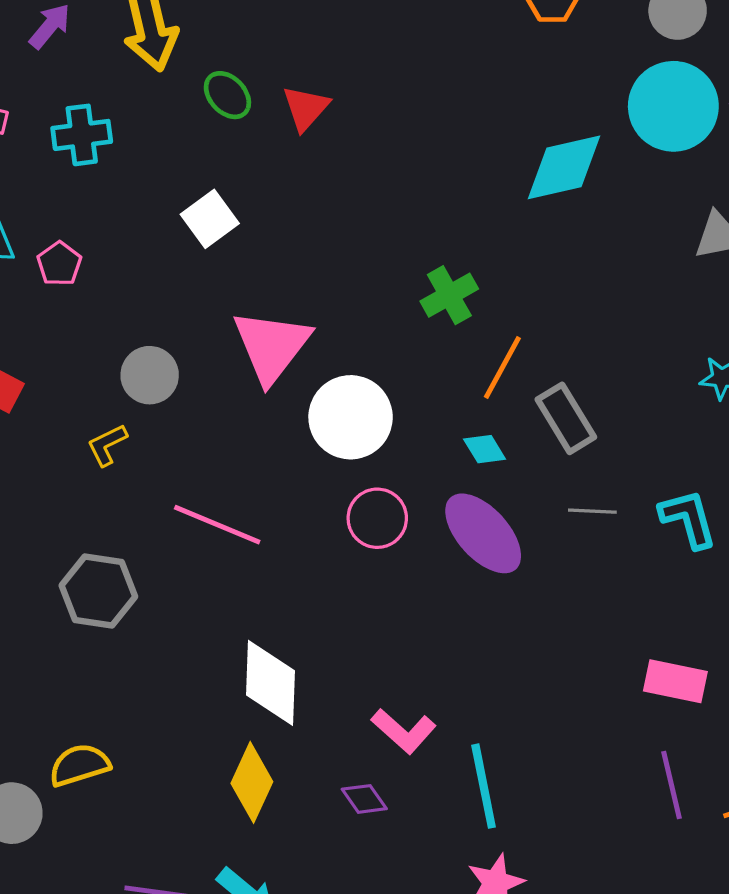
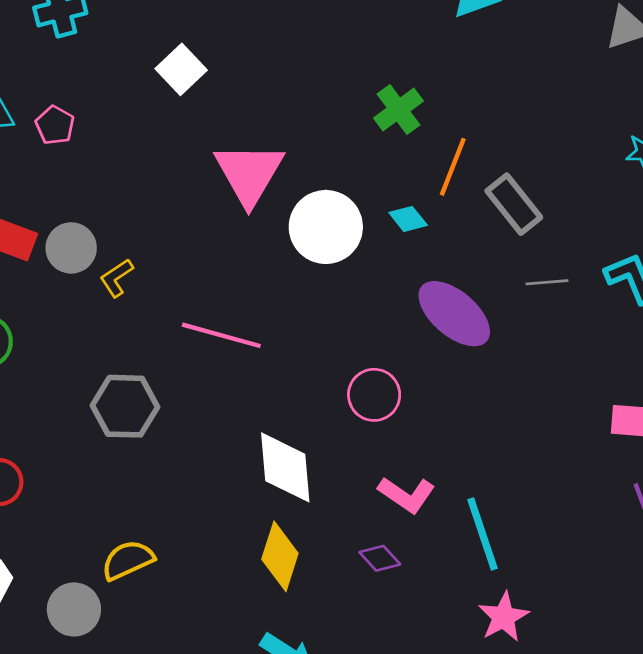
gray circle: (150, 375) -> (71, 248), moved
cyan diamond: (485, 449) -> (408, 219), moved
pink circle: (377, 518) -> (374, 395), moved

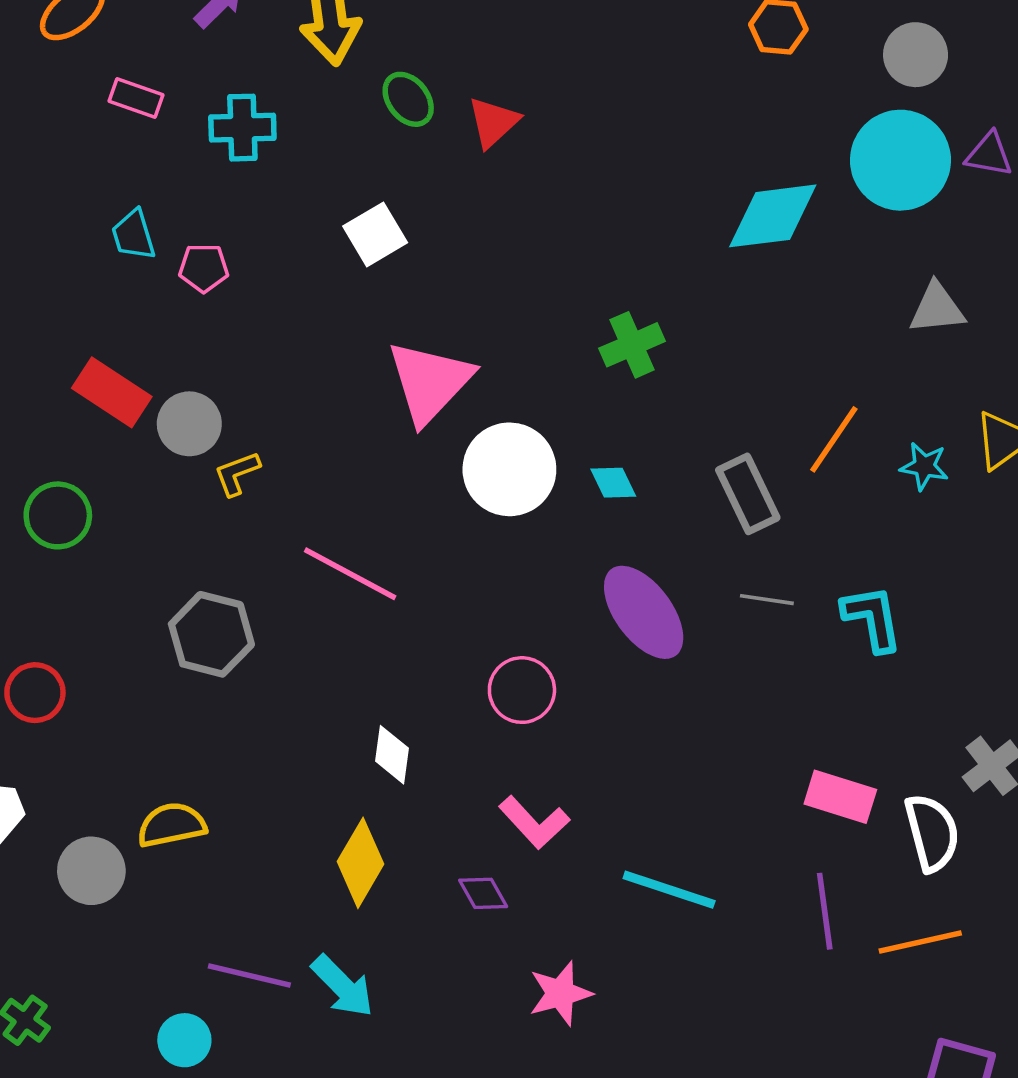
pink pentagon: (55, 125) -> (204, 268), turned 30
orange line: (453, 167) -> (834, 439), moved
white diamond: (285, 467) -> (392, 755), size x0.6
cyan line: (482, 534) -> (669, 890), moved, turned -66
pink star: (504, 617) -> (560, 993), moved

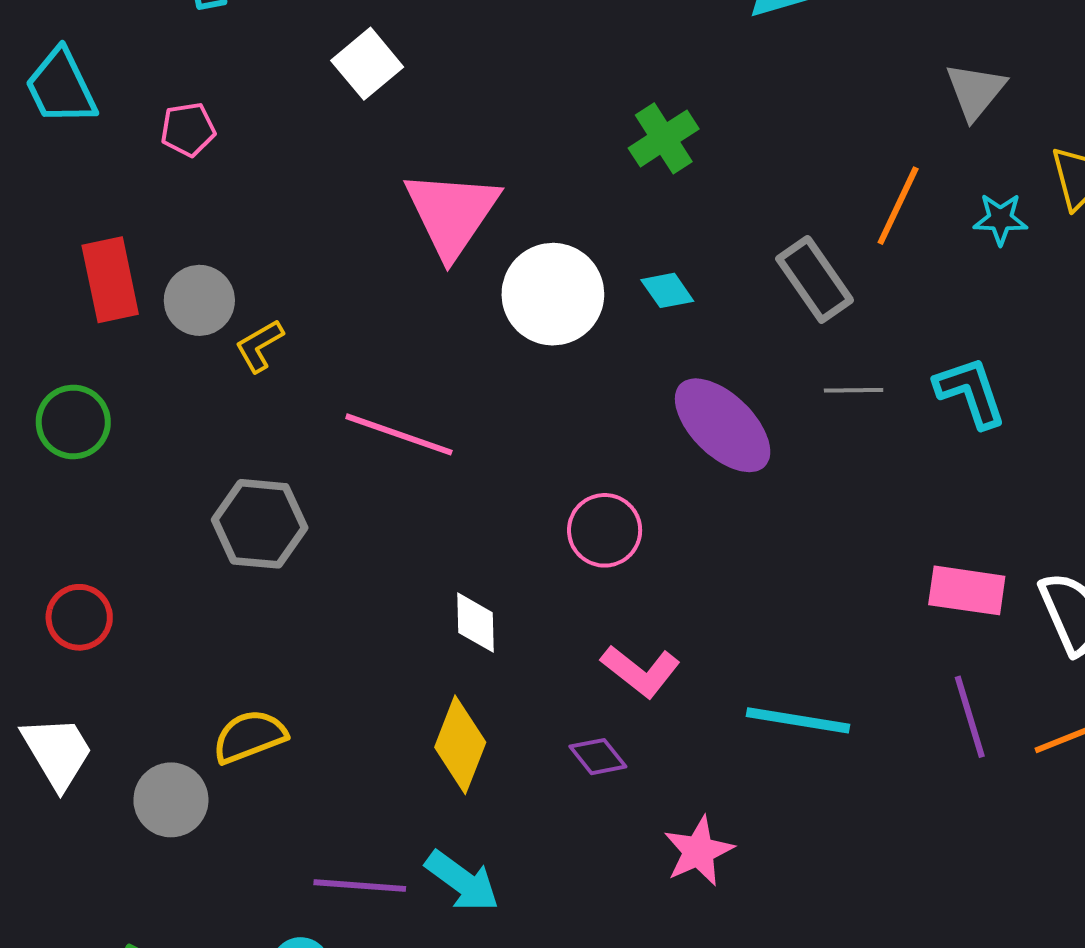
cyan trapezoid: (133, 235) -> (61, 87), moved, size x1.4
gray triangle: (937, 308) -> (975, 91), moved, turned -36
red rectangle: (112, 392) -> (110, 280), turned 54

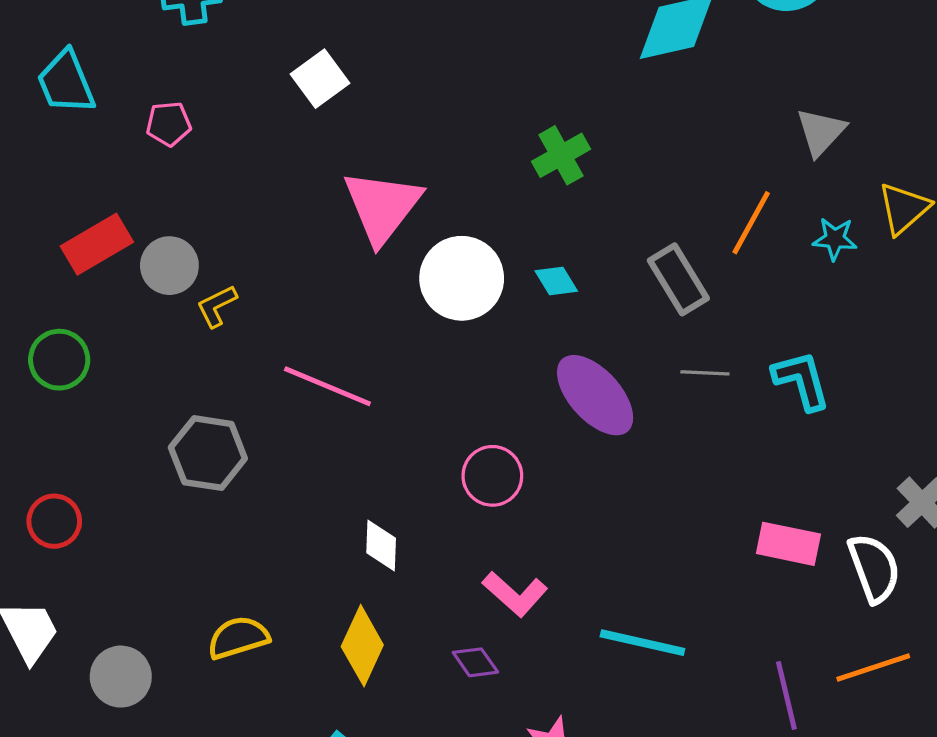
red rectangle: (110, 280) -> (97, 244), turned 68
purple line: (970, 717) -> (786, 695), moved
yellow semicircle: (250, 736) -> (238, 638), moved

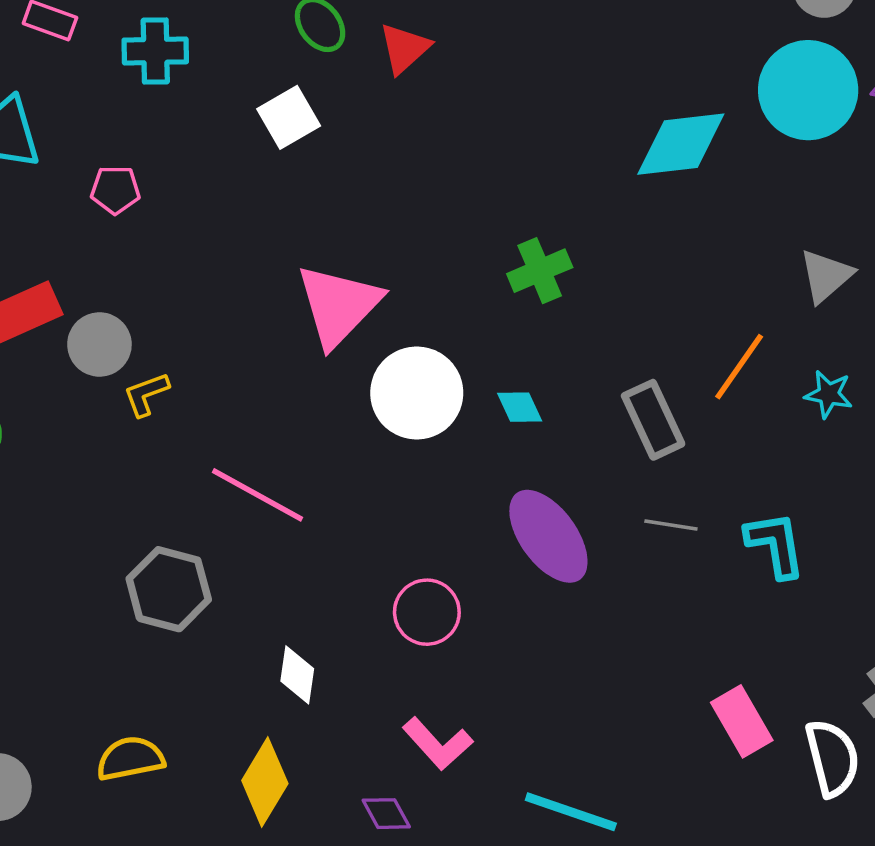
white square: (320, 79) -> (289, 117), moved
gray hexagon: (208, 453) -> (169, 589), moved
pink rectangle: (788, 544) -> (742, 721), turned 42

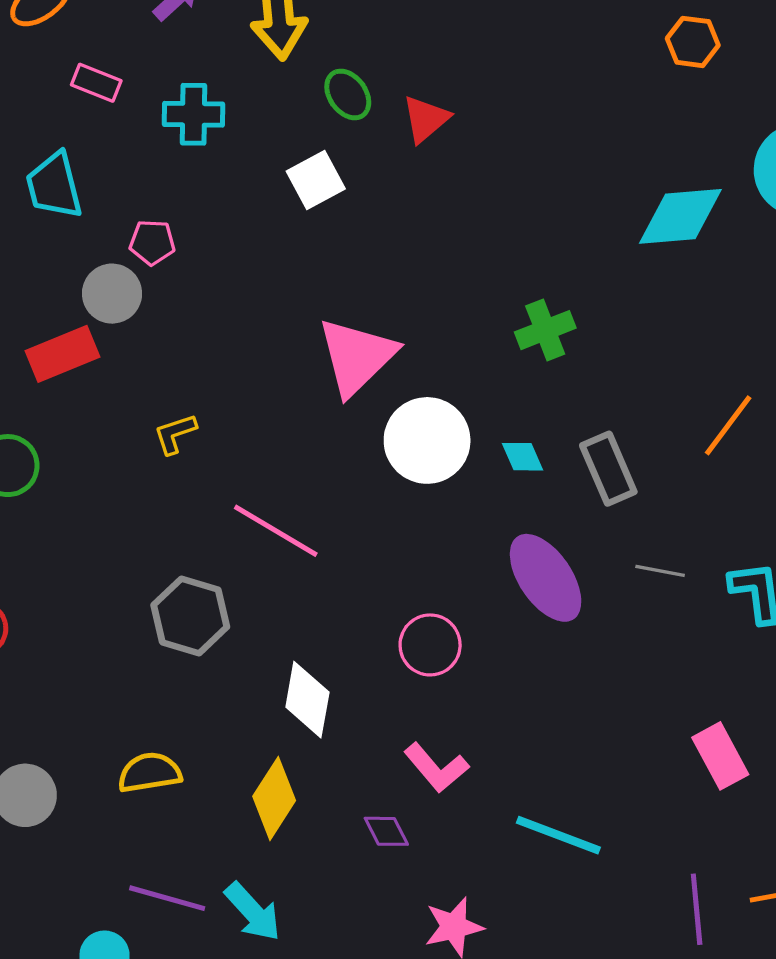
gray circle: (99, 344) -> (112, 294), moved
gray rectangle: (653, 420) -> (608, 469), moved
white diamond: (297, 675) -> (307, 700), size x1.4

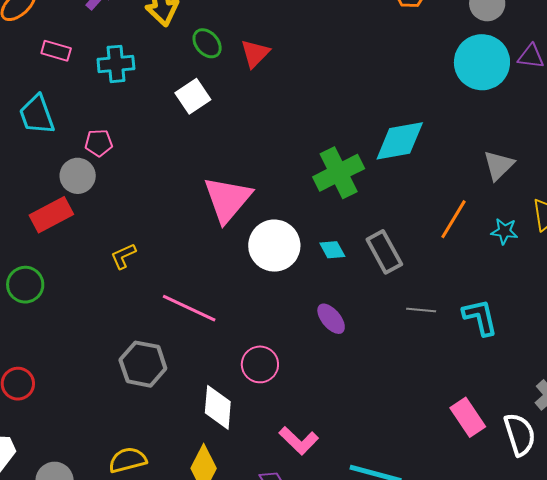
cyan diamond: (680, 216) -> (400, 141), moved
green cross: (545, 330) -> (339, 173), size x1.4
purple ellipse: (546, 578) -> (331, 319), moved, size x0.6
pink circle: (430, 645) -> (260, 364), moved

